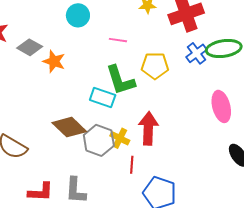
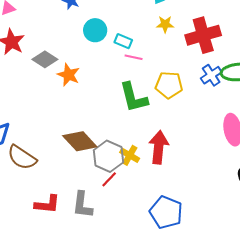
cyan rectangle: (103, 97) -> (123, 41), moved, size x0.7
red line: (132, 165) -> (109, 179), moved, turned 36

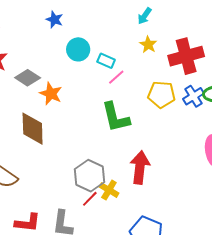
yellow star: (165, 24) -> (148, 45), turned 30
pink line: (134, 57) -> (116, 77), turned -54
yellow pentagon: (169, 85) -> (161, 94), moved
brown diamond: (80, 141) -> (33, 129), moved, turned 40
yellow cross: (130, 155) -> (109, 190), moved

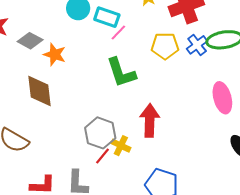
cyan rectangle: (106, 61) -> (107, 17), size x1.4

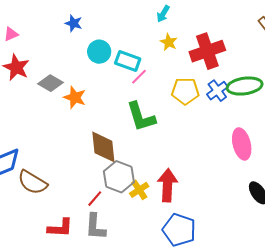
brown diamond: (40, 91) -> (103, 147), moved
red arrow: (150, 120) -> (167, 185), moved
yellow cross: (121, 146) -> (139, 190), turned 30
red line: (103, 156) -> (95, 199), moved

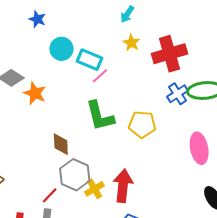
yellow pentagon: (185, 91) -> (142, 124), moved
brown diamond: (103, 147) -> (61, 144), size x0.7

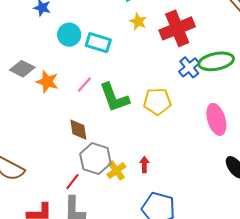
pink line: (100, 76) -> (84, 85), moved
red arrow: (123, 186) -> (144, 165), size x0.5

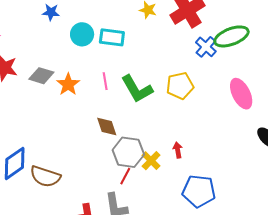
orange star: (47, 82) -> (68, 84), turned 30
pink line: (84, 85) -> (105, 81), turned -42
red line: (72, 182) -> (125, 176), moved

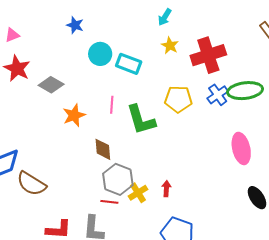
orange star: (68, 84) -> (74, 115), moved
yellow pentagon: (180, 86) -> (178, 99), moved
red line: (125, 176) -> (109, 202), turned 54

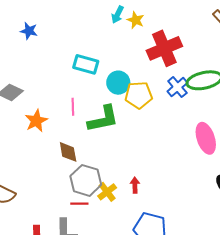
yellow star: (170, 46) -> (136, 20), moved
cyan circle: (100, 54) -> (118, 83), moved
green L-shape: (141, 120) -> (103, 119), turned -80

